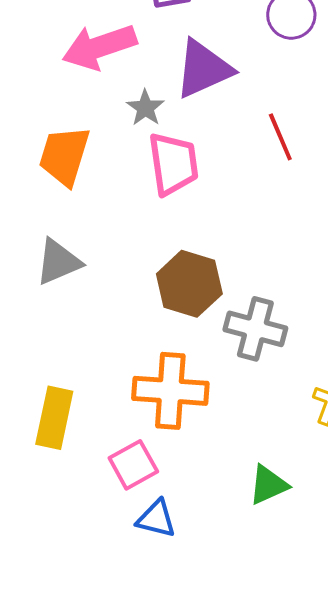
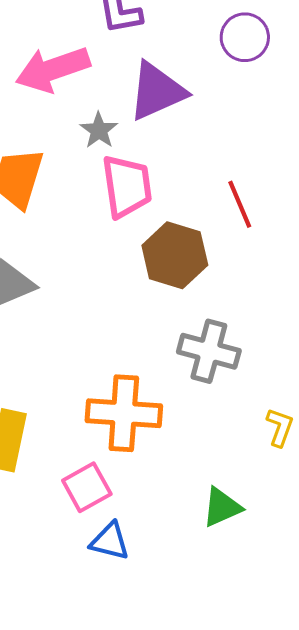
red line: (280, 137) -> (240, 204), moved
brown hexagon: (189, 284) -> (175, 255), moved

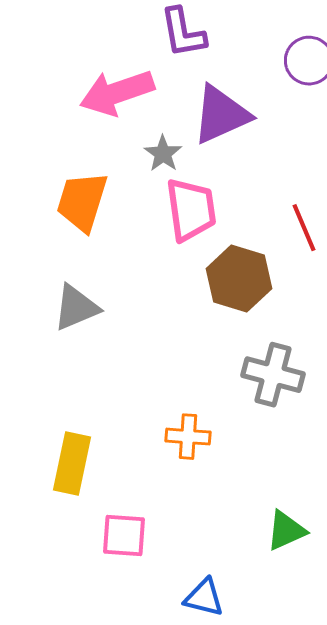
orange cross: (124, 413) -> (188, 437), size x0.6
pink square: (87, 487) -> (124, 536), moved, turned 33
blue triangle: (110, 541) -> (204, 598), moved

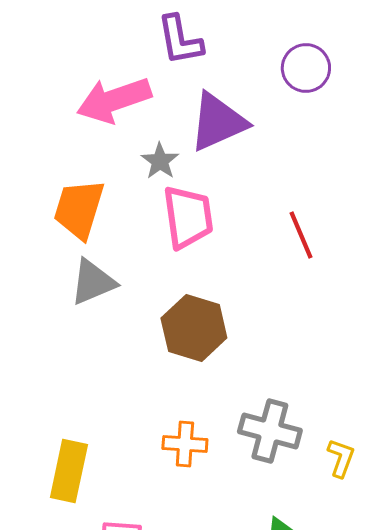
brown hexagon: (239, 279) -> (194, 328), moved
gray triangle: (76, 308) -> (93, 282), moved
gray cross: (273, 375) -> (270, 431), moved

